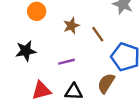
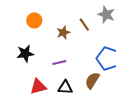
brown line: (98, 34) -> (84, 24), moved

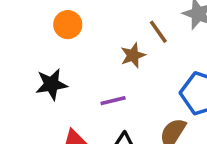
brown star: (63, 32) -> (133, 55), moved

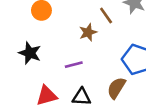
black star: (51, 84) -> (30, 53), turned 30

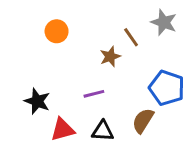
black star: (30, 53) -> (37, 101), moved

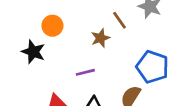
orange circle: (57, 31) -> (52, 26), moved
black star: (37, 101) -> (33, 52), moved

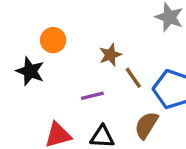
brown line: (120, 20) -> (133, 78), moved

